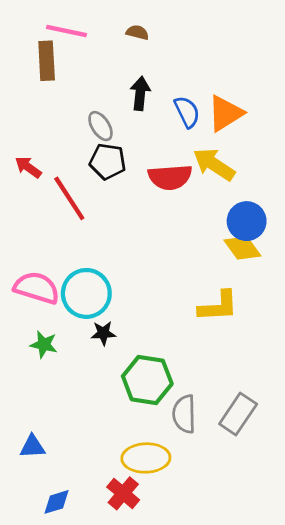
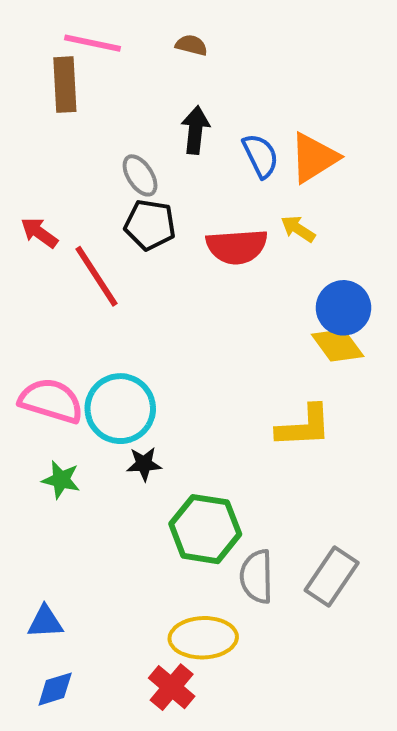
yellow arrow: (214, 164) -> (298, 229), size x0.6
blue diamond: (57, 502) -> (55, 689), moved

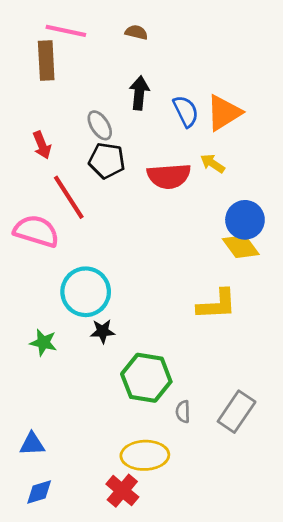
red arrow: (39, 233) -> (42, 145), moved, turned -148
pink semicircle: (51, 401) -> (36, 231), moved
gray semicircle: (257, 577) -> (183, 412), size x0.6

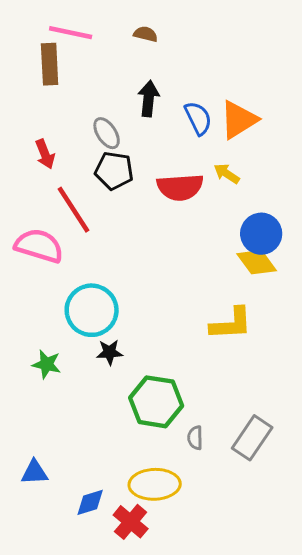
blue diamond: (39, 492) -> (90, 502), moved

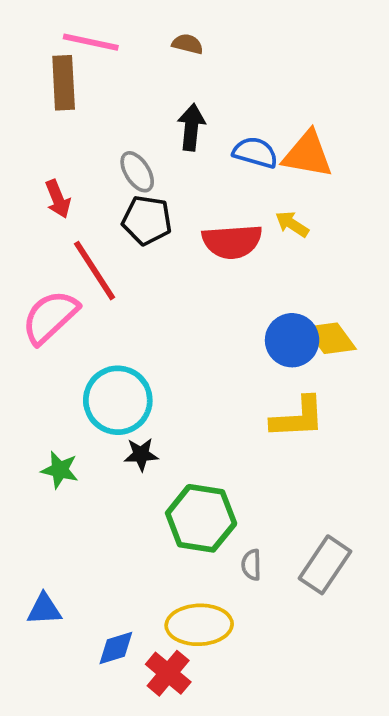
blue semicircle: (198, 118) -> (255, 152), turned -48
orange triangle: (239, 120) -> (308, 154), turned 42
blue circle: (261, 234) -> (292, 340), moved
pink semicircle: (39, 246) -> (50, 317), turned -60

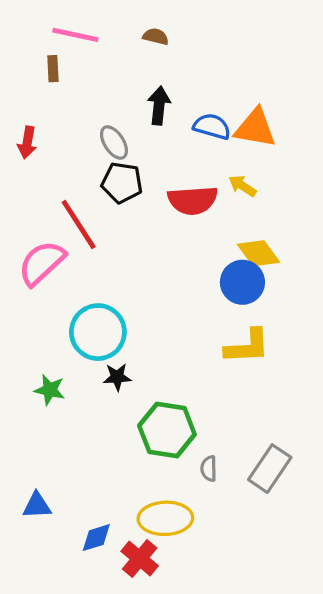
brown rectangle: (64, 83) -> (53, 69), size x0.6
red arrow: (58, 199) -> (27, 143), moved, turned 32
yellow diamond: (331, 338) -> (258, 253), moved

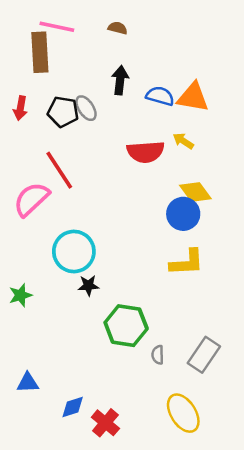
brown rectangle: (53, 69) -> (40, 52), size x2.0
black pentagon: (122, 183) -> (63, 112), moved
green star: (50, 390) -> (20, 295), moved, turned -30
yellow ellipse: (165, 518) -> (183, 413), moved, turned 60

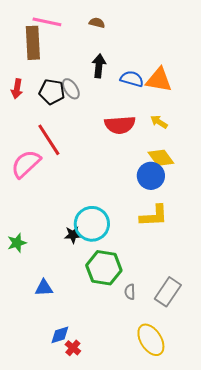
yellow arrow: (183, 141) -> (159, 122), moved
cyan circle: (74, 251) -> (92, 224), moved
blue triangle: (28, 383) -> (44, 288), moved
red cross: (105, 423) -> (73, 348), moved, size x0.7

